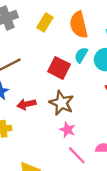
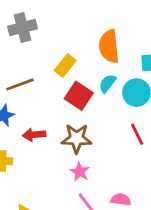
yellow rectangle: (45, 23) -> (65, 65), moved
brown star: (61, 103) -> (77, 138), turned -30

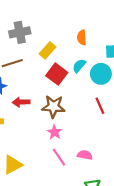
gray cross: (22, 27) -> (20, 32), moved
orange semicircle: (109, 46) -> (82, 38), size x0.6

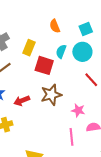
pink star: (55, 132) -> (78, 110), moved
pink line: (59, 157) -> (71, 137), turned 48

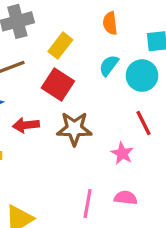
red square: (44, 65) -> (58, 84), moved
pink star: (78, 110) -> (122, 153), moved

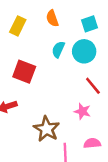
yellow rectangle: (60, 46) -> (18, 26), moved
brown star: (74, 129) -> (47, 129), moved, turned -30

